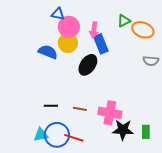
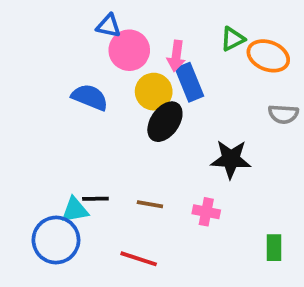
yellow circle: (68, 43) -> (154, 92), moved
pink cross: (110, 113) -> (206, 212), size x0.6
black star: (123, 130) -> (231, 159), moved
cyan triangle: (41, 135) -> (75, 210), moved
blue circle: (57, 135) -> (56, 240), moved

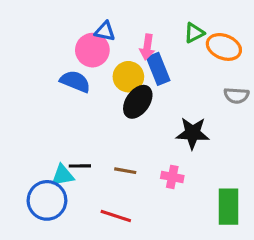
blue triangle: (109, 26) -> (105, 31), moved
pink circle: (129, 50) -> (92, 50), moved
green rectangle: (274, 248) -> (229, 207), size x1.6

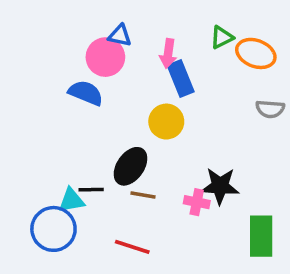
yellow circle: (128, 77) -> (166, 122), moved
black ellipse: (138, 102) -> (130, 166), moved
black star: (193, 133) -> (220, 186), moved

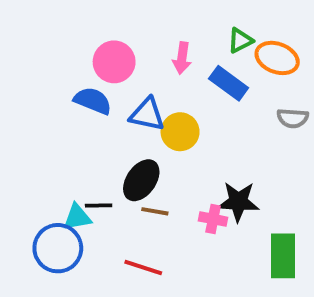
blue triangle: (120, 36) -> (147, 114), moved, size x1.4
blue rectangle: (181, 79) -> (229, 83), moved, turned -32

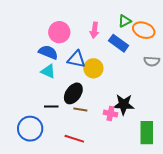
cyan triangle: (77, 217) -> (48, 71), moved, turned 35

